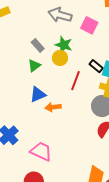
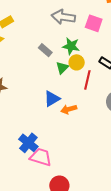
yellow circle: (60, 58) -> (77, 62), moved
green triangle: (34, 66) -> (62, 68), moved
pink trapezoid: (41, 151) -> (41, 157), moved

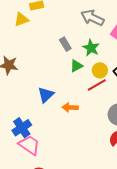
yellow circle: (77, 62) -> (100, 70), moved
red line: (87, 80) -> (97, 85), turned 30
blue triangle: (52, 99) -> (46, 95), moved, turned -30

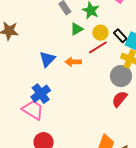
orange arrow: (70, 107) -> (73, 62), moved
blue cross: (22, 128) -> (41, 94), moved

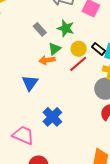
orange arrow: (73, 62) -> (47, 60), moved
blue cross: (41, 94) -> (52, 117), moved

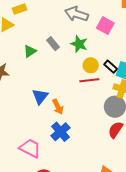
green triangle: (55, 49) -> (30, 51), moved
orange arrow: (47, 60) -> (58, 107), moved, turned -112
red line: (78, 64) -> (89, 80), turned 30

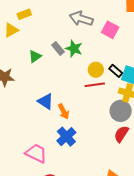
green star: (79, 44) -> (74, 49), moved
blue triangle: (40, 96) -> (46, 101), turned -36

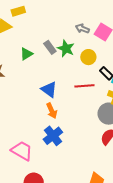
gray arrow: (81, 19) -> (82, 29), moved, size x0.6
yellow circle: (96, 70) -> (88, 57), moved
blue triangle: (46, 101) -> (49, 89), moved

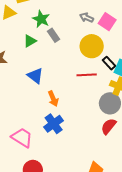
green star: (66, 49) -> (41, 19), moved
yellow circle: (88, 57) -> (92, 46), size x1.5
blue triangle: (49, 89) -> (35, 76), moved

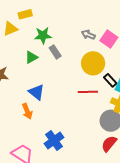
green star: (41, 19) -> (43, 35), turned -30
orange arrow: (53, 99) -> (27, 111), moved

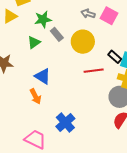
yellow circle: (93, 63) -> (83, 42), moved

